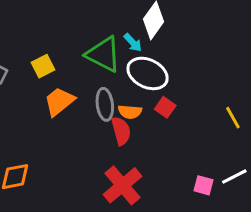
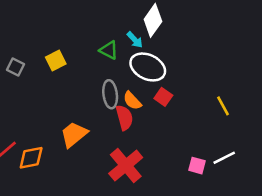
green triangle: (103, 54) -> (109, 50), size x0.6
orange trapezoid: (59, 101) -> (74, 134), moved
orange semicircle: (130, 112) -> (132, 101), turned 42

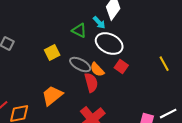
yellow square: (56, 61) -> (52, 53), moved
gray ellipse: (110, 94) -> (80, 65), turned -55
yellow line: (223, 106) -> (164, 64), moved

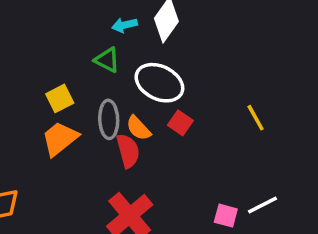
cyan arrow: (99, 23) -> (124, 25), moved, turned 120
gray ellipse: (80, 65) -> (109, 119), turned 60
orange trapezoid: (52, 96) -> (60, 139), moved

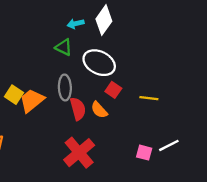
yellow square: (60, 98) -> (14, 95), moved, turned -30
yellow line: (256, 118) -> (149, 98), moved, turned -54
orange semicircle: (138, 128) -> (99, 110), moved

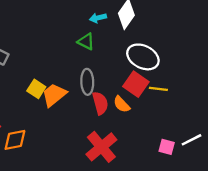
white ellipse: (99, 63) -> (143, 57), moved
red square: (113, 90) -> (136, 84), size x1.5
yellow line: (149, 98) -> (158, 89), moved

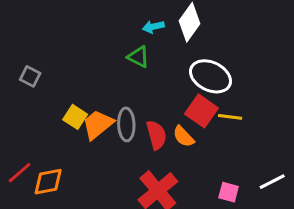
gray ellipse: (87, 82) -> (126, 124), moved
pink square: (167, 147) -> (229, 192), moved

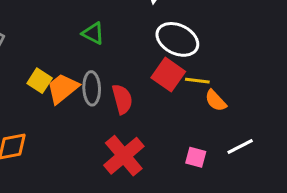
green triangle: (138, 57) -> (93, 33), moved
orange semicircle: (183, 136) -> (216, 101), moved

